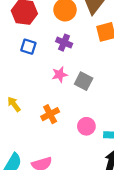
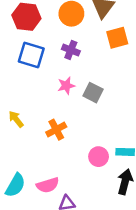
blue square: (28, 47) -> (31, 55), size x1.5
pink circle: (86, 126) -> (99, 157), moved

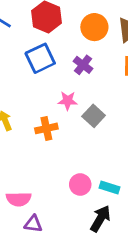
blue square: (31, 55) -> (40, 58), turned 32
orange cross: (56, 130) -> (46, 128), moved

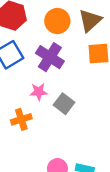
purple cross: (83, 65) -> (50, 57), size x1.5

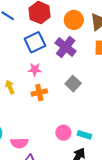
pink star: (39, 92) -> (35, 70), moved

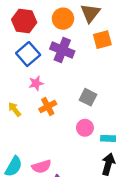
gray square: (73, 84) -> (88, 97), moved
pink circle: (63, 133) -> (85, 128), moved

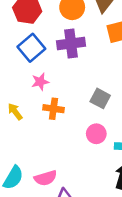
purple cross: (62, 50) -> (71, 43), turned -30
orange cross: (48, 107) -> (53, 109), turned 35

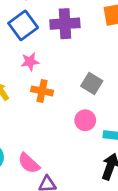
pink semicircle: (46, 178) -> (29, 163), turned 55

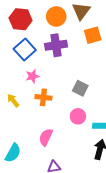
pink semicircle: (29, 163) -> (46, 137), moved, turned 78

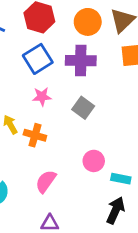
gray square: (80, 88) -> (83, 108), moved
orange cross: (43, 97) -> (35, 135), moved

